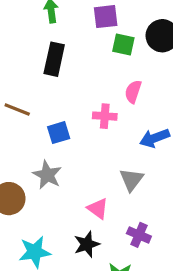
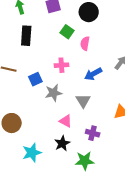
green square: (123, 44) -> (67, 32), moved, turned 32
pink semicircle: (133, 92) -> (85, 43), moved
gray star: (47, 175) -> (53, 93), moved, turned -30

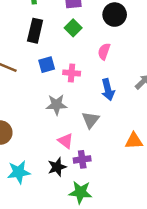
green square: (67, 32) -> (73, 28), moved
blue arrow: (93, 74) -> (108, 90), turned -84
blue square: (35, 79) -> (47, 65), moved
purple cross: (93, 133) -> (82, 159), moved, turned -32

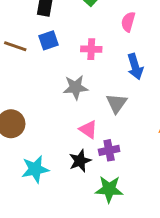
blue square: (47, 65) -> (48, 40), moved

